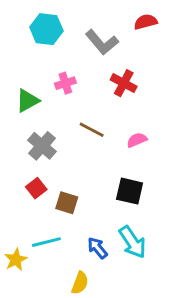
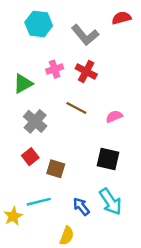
red cross: (124, 83) -> (86, 71), moved

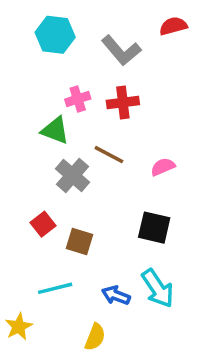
red cross: (86, 71) -> (123, 102), turned -35
green triangle: (23, 84) -> (55, 130), moved, turned 50
gray cross: (35, 121) -> (72, 175), moved
blue arrow: (81, 207) -> (116, 295), turned -30
yellow star: (13, 216) -> (19, 327), moved

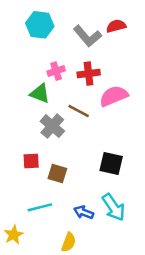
red semicircle: (173, 26) -> (116, 26), moved
pink semicircle: (163, 167) -> (114, 96), moved, size x1.6
red square: (43, 224) -> (31, 161), turned 35

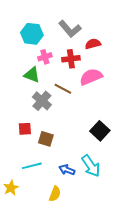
cyan hexagon: (40, 25) -> (32, 34), moved
red semicircle: (116, 26) -> (93, 44), moved
black square: (111, 164) -> (100, 131), moved, turned 30

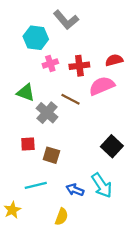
gray L-shape: (70, 29) -> (66, 20), moved
red semicircle: (93, 44) -> (114, 60), moved
green triangle: (32, 75) -> (26, 93), moved

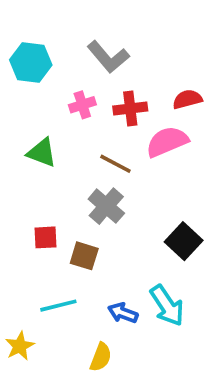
gray L-shape: (66, 20) -> (108, 57), moved
cyan hexagon: (36, 38) -> (31, 62), moved
gray cross: (47, 113) -> (106, 206), moved

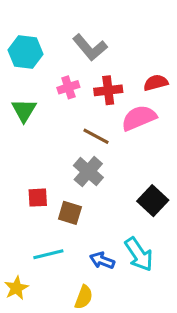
green triangle: (42, 153) -> (24, 110), moved, turned 40

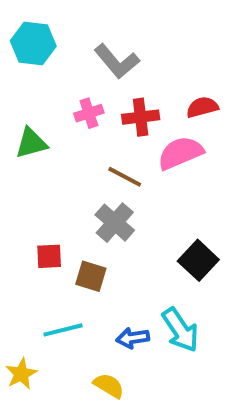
cyan hexagon: (26, 52) -> (33, 44), moved
green triangle: (24, 110) -> (31, 143), turned 44
blue arrow: (102, 260) -> (133, 338), turned -30
yellow semicircle: (84, 297) -> (109, 386), turned -80

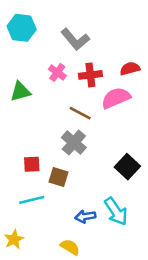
pink cross: (89, 113) -> (57, 72), turned -36
cyan line: (63, 330) -> (32, 200), moved

